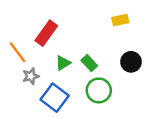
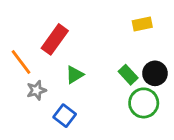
green rectangle: (89, 63) -> (128, 75), moved
green circle: (99, 90) -> (144, 103), moved
blue square: (55, 98) -> (65, 116), size x0.7

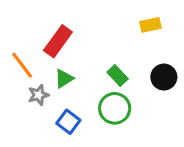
green triangle: (75, 75) -> (64, 79), moved
green rectangle: (128, 75) -> (118, 76), moved
green circle: (144, 103) -> (115, 108), moved

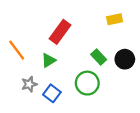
red rectangle: (58, 41) -> (60, 32), moved
green rectangle: (118, 76) -> (99, 57), moved
gray star: (39, 95) -> (29, 84), moved

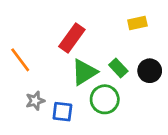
green triangle: (49, 60) -> (84, 72), moved, size x1.5
blue square: (52, 93) -> (62, 112), turned -30

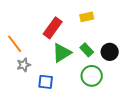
yellow rectangle: (137, 23) -> (87, 17), moved
green circle: (105, 99) -> (92, 76), moved
gray star: (35, 101) -> (24, 65), moved

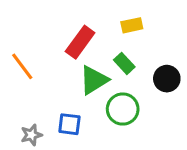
green rectangle: (87, 50) -> (124, 63), moved
gray star: (24, 65) -> (31, 135), moved
green circle: (92, 76) -> (123, 109), moved

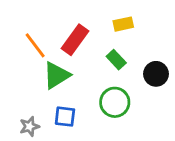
orange line: (22, 66) -> (35, 45), moved
green triangle: (94, 80) -> (56, 75), moved

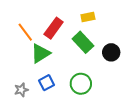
green rectangle: (116, 60) -> (83, 42), size x1.5
green circle: (115, 102) -> (81, 84), moved
blue square: (65, 117) -> (46, 83), turned -35

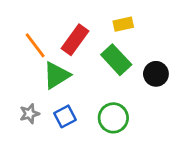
gray star: (21, 90) -> (29, 114), moved

